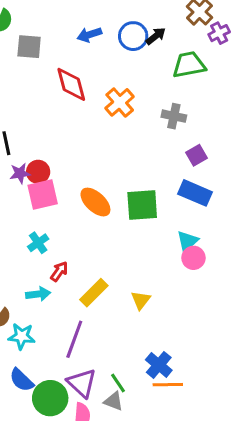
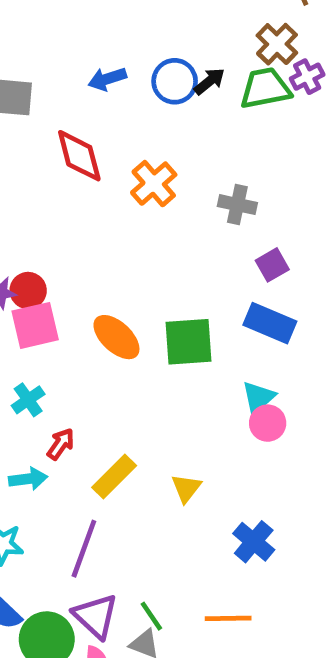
green trapezoid: (189, 65) -> (265, 88), moved
blue cross: (159, 365) -> (254, 542), moved

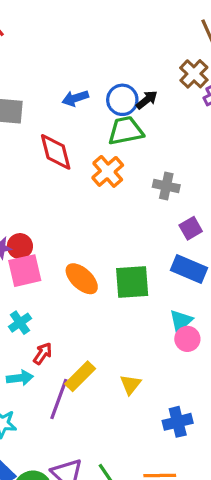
green trapezoid: (265, 88) -> (126, 131), moved
blue cross: (254, 542) -> (178, 422), turned 36
purple line: (84, 549) -> (59, 399), moved

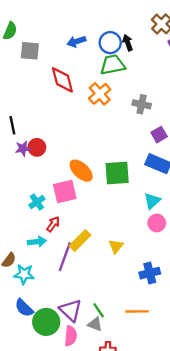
black arrow: (147, 100) -> (128, 43), turned -70
pink square: (25, 271) -> (65, 192), moved
pink circle: (187, 339) -> (157, 223), moved

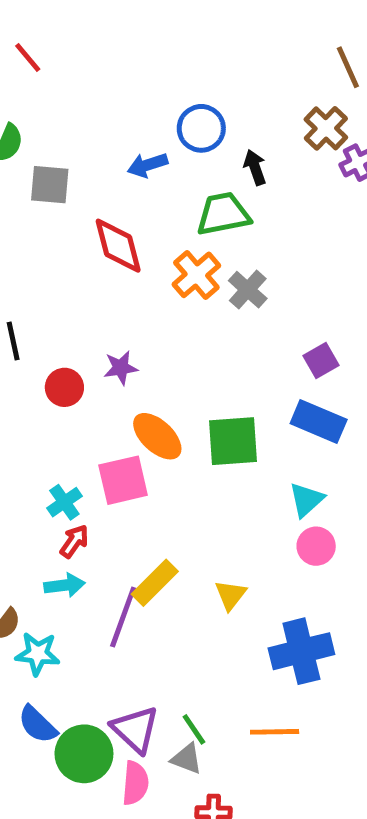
blue circle: (110, 43) -> (201, 128), moved
gray cross: (142, 104) -> (248, 290), moved, turned 30
purple star: (23, 149) -> (121, 368), moved
red arrow: (53, 224) -> (74, 541), moved
blue cross: (150, 273) -> (301, 651), size x1.4

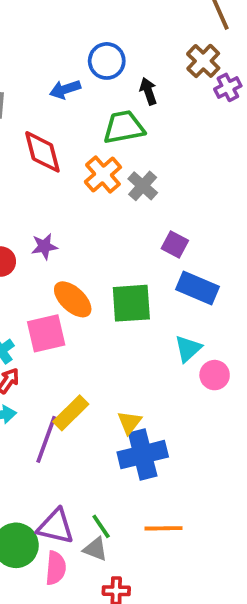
purple square: (321, 360) -> (175, 245), moved, turned -32
pink circle: (316, 546) -> (215, 375), moved
blue cross: (301, 651) -> (143, 455), moved
purple triangle: (135, 729) -> (56, 526), turned -30

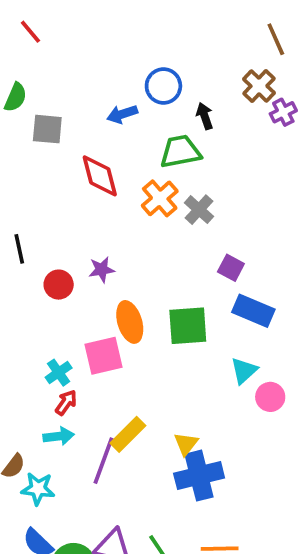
orange ellipse: (73, 299) -> (130, 322), turned 30

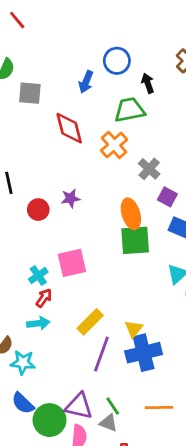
blue arrow: (122, 114) -> (86, 82), turned -50
gray cross: (199, 210) -> (149, 169), moved
orange ellipse: (130, 322) -> (131, 214), moved
purple line: (104, 461) -> (101, 354), moved

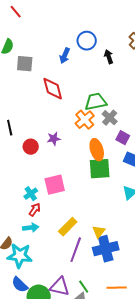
green trapezoid: (130, 110) -> (96, 102), moved
orange cross: (114, 145) -> (85, 120), moved
cyan star: (23, 363) -> (20, 256), size x1.4

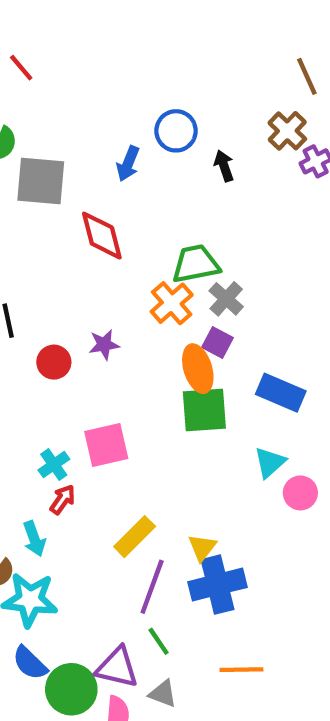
gray square: (25, 64) -> (41, 181), size x1.4
purple square: (123, 138) -> (217, 342), moved
cyan arrow: (31, 228) -> (34, 539), moved, turned 77
green line: (84, 287) -> (159, 641), moved

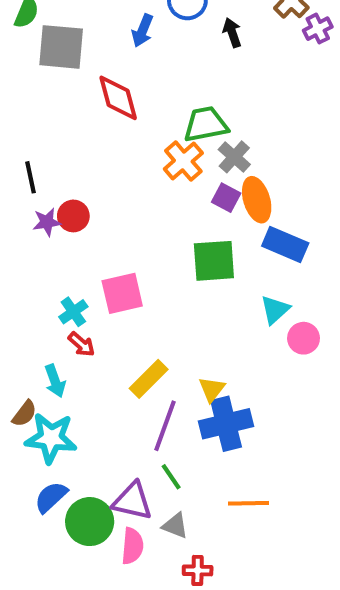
purple star: (104, 345) -> (47, 222), moved
orange ellipse: (198, 369) -> (257, 200), moved
red arrow: (63, 499) -> (81, 344), turned 96
blue semicircle: (30, 663) -> (51, 497), turned 93

